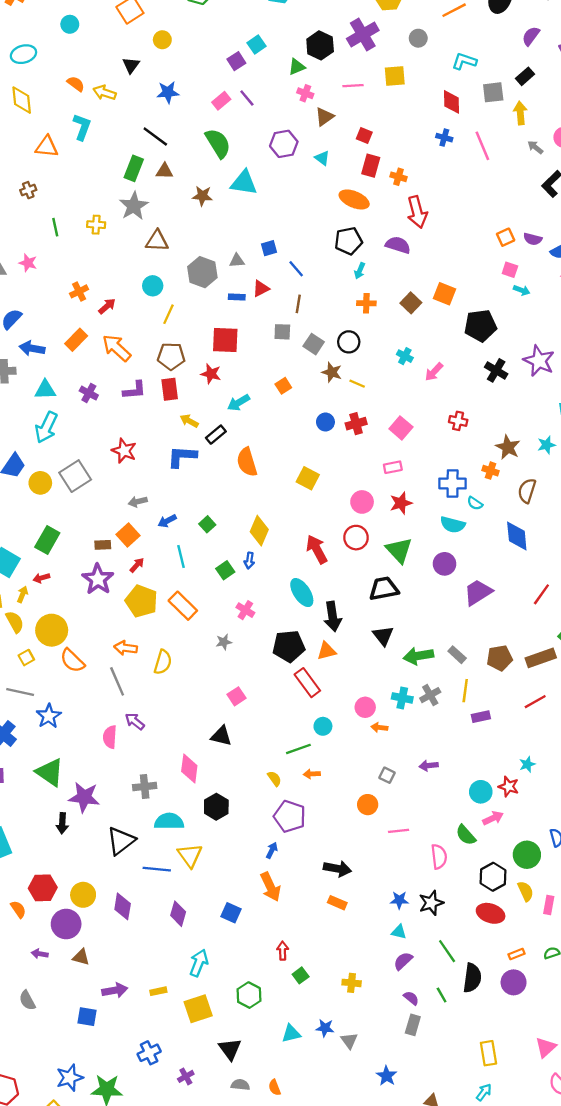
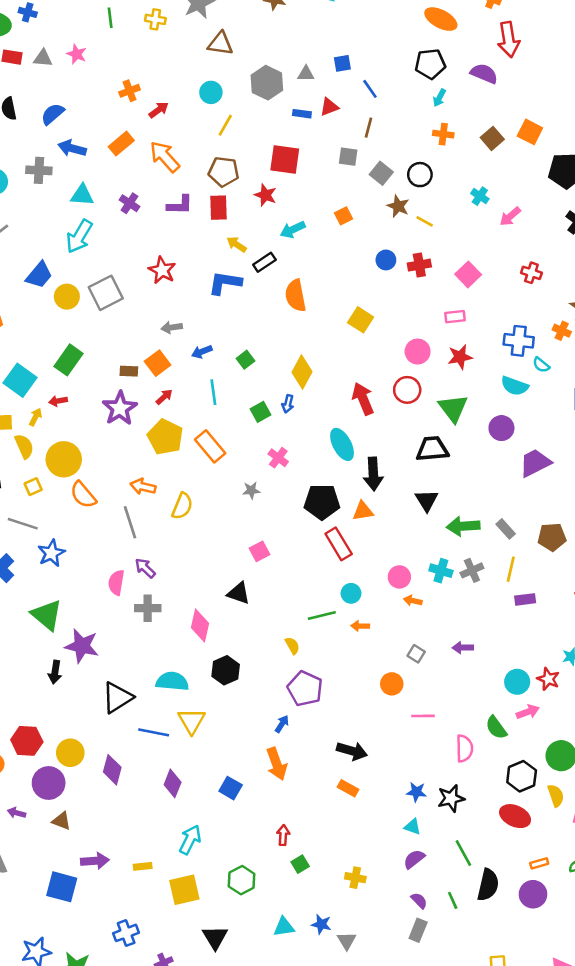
orange arrow: (312, 774) -> (360, 626), moved
gray cross: (145, 787) -> (148, 608), moved
blue square: (87, 1017) -> (62, 887), size x1.4

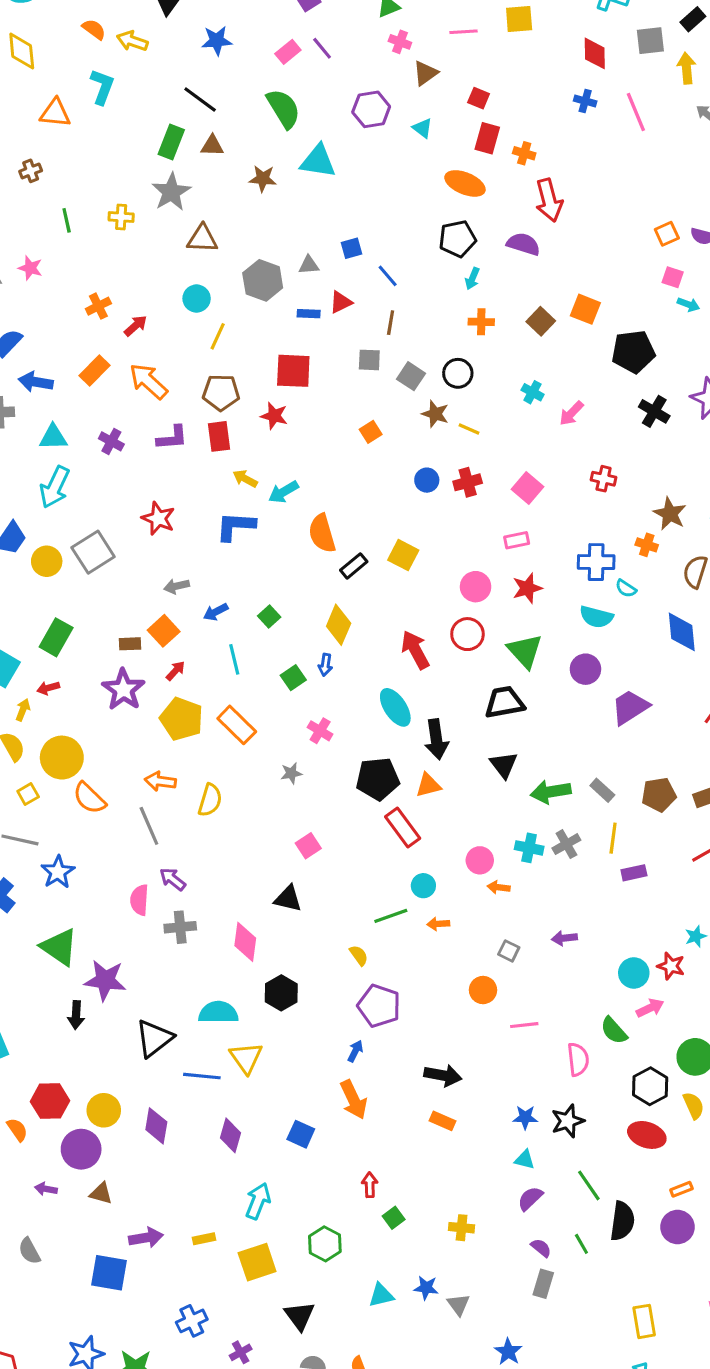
cyan arrow: (293, 230) -> (283, 492), moved
black rectangle: (264, 262) -> (354, 566), moved

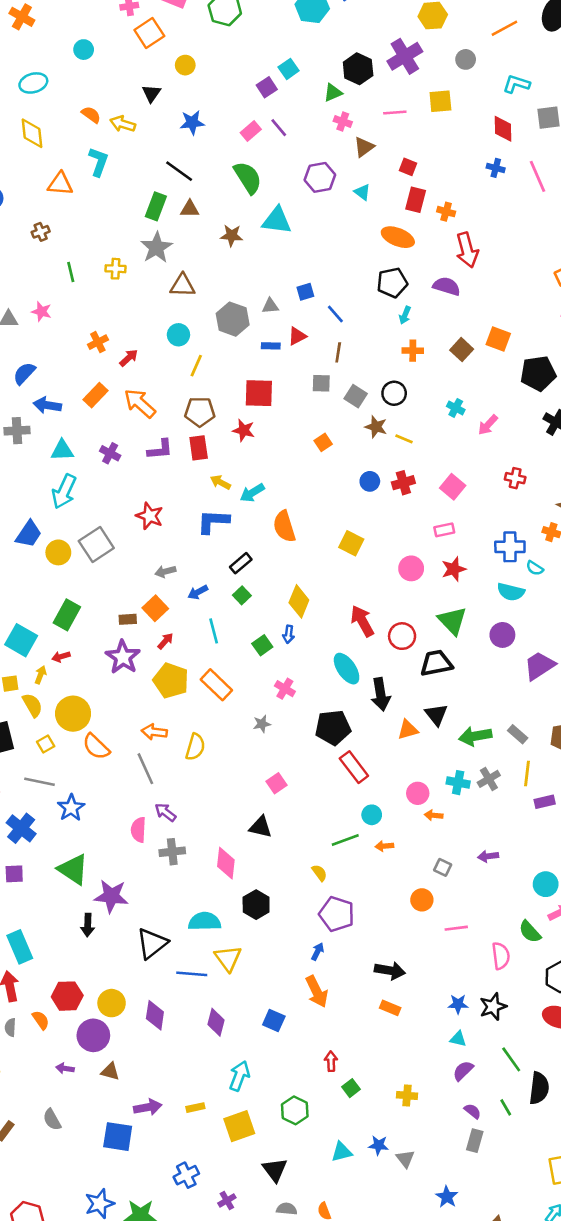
black rectangle: (354, 566) -> (241, 563), moved
red circle: (467, 634) -> (402, 636), moved
orange triangle: (428, 785) -> (408, 730), moved

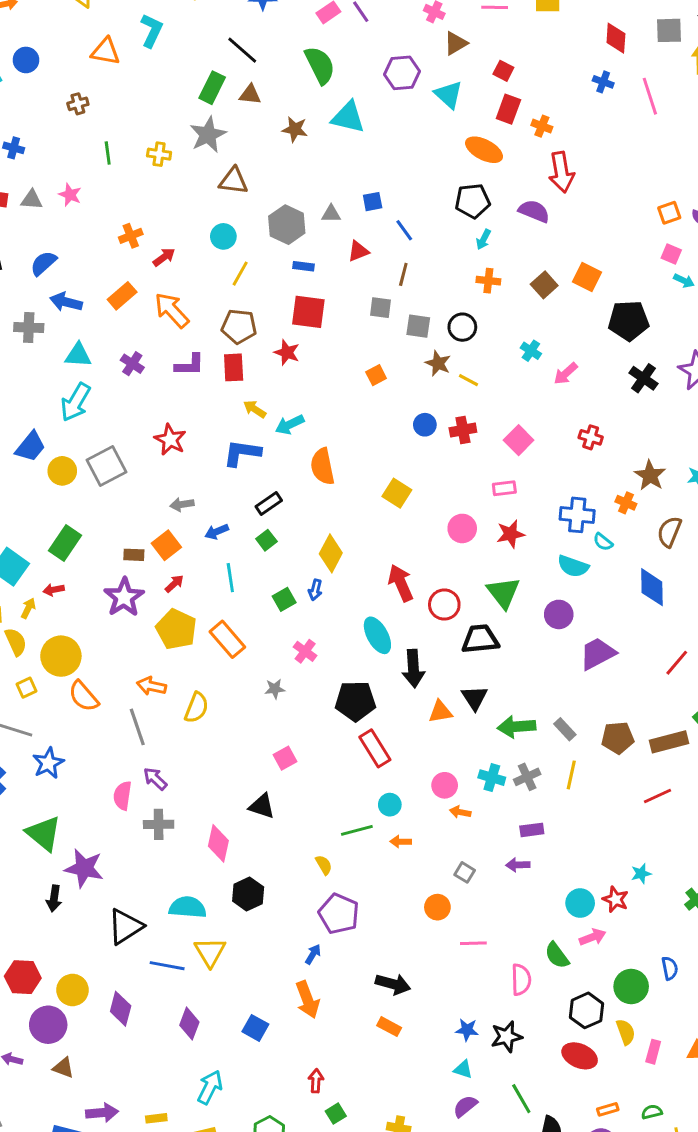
cyan triangle: (362, 192) -> (449, 95), size x1.5
blue rectangle: (271, 346) -> (304, 266), moved
gray square: (356, 396) -> (418, 326), turned -30
purple rectangle: (545, 802) -> (532, 830), moved

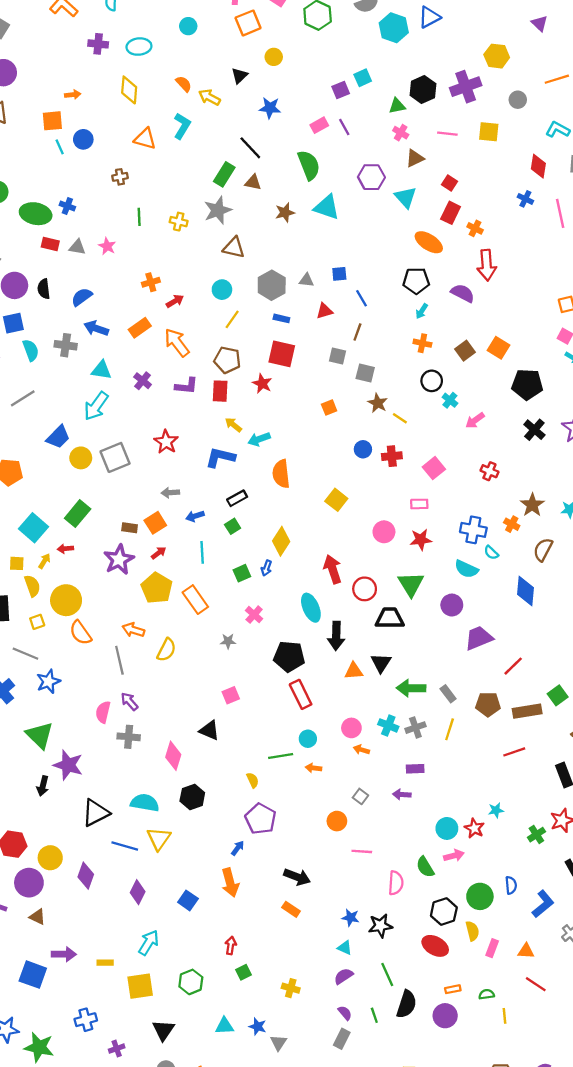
brown star: (295, 129) -> (285, 213), turned -30
black circle: (462, 327) -> (432, 381), moved
red line: (677, 663) -> (513, 666), moved

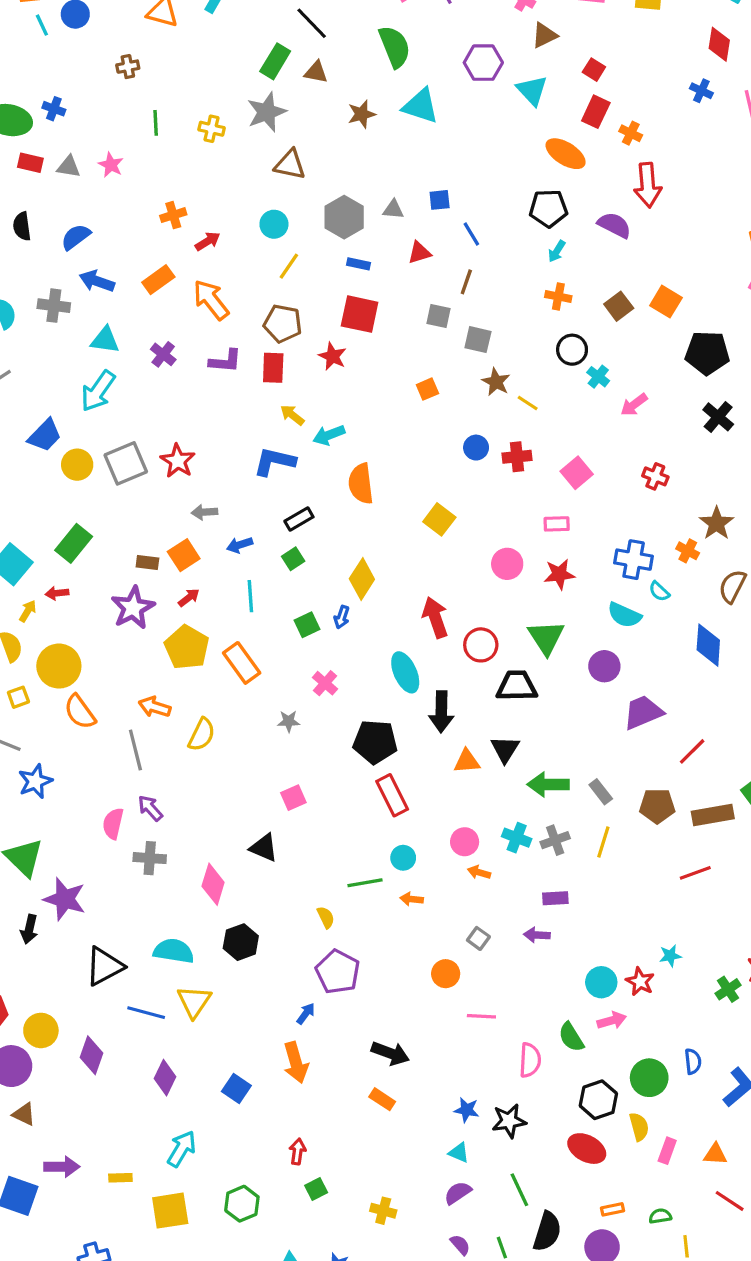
red star: (166, 442) -> (178, 461), moved

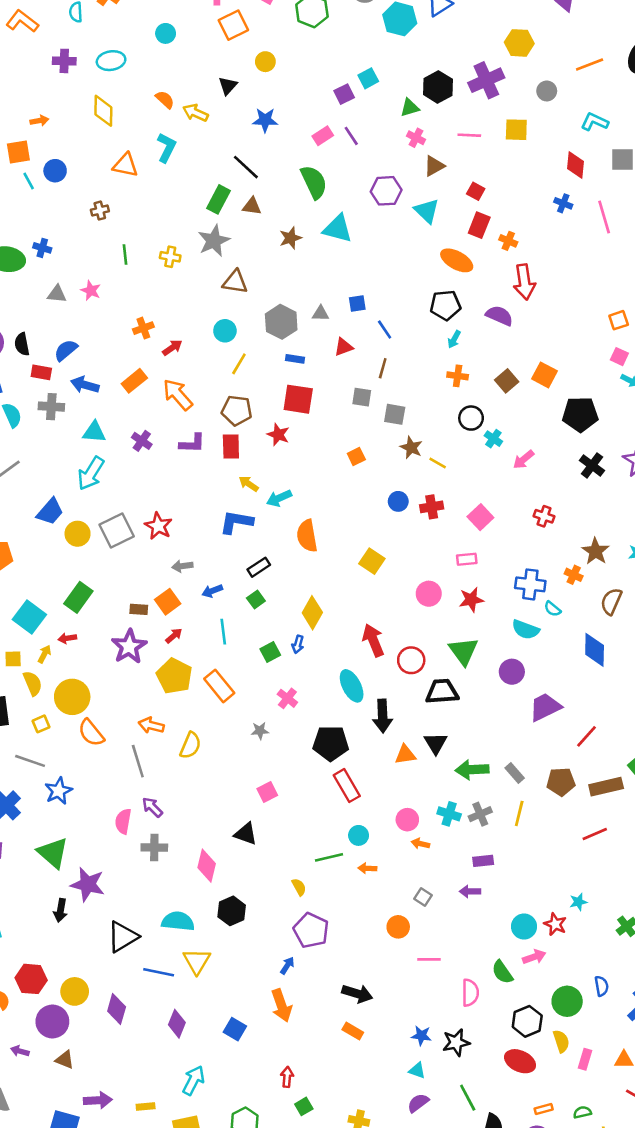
red rectangle: (30, 163) -> (41, 372), moved

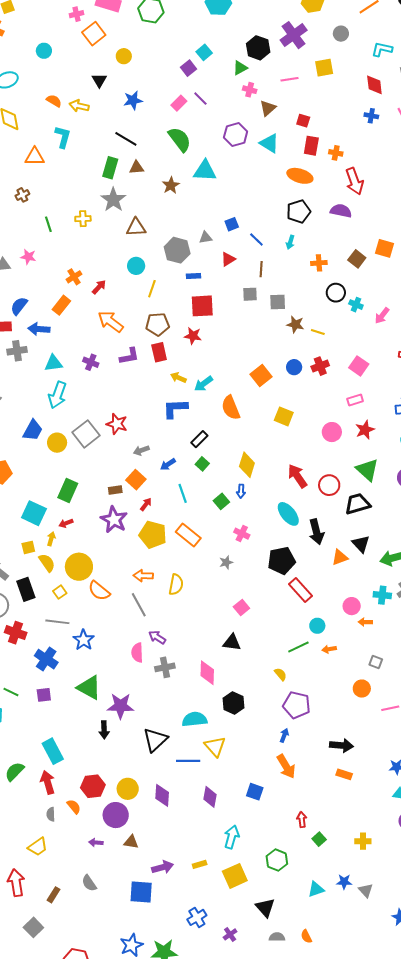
cyan arrow: (454, 339) -> (290, 242), moved
orange rectangle: (134, 381) -> (61, 305), moved
orange square: (356, 457) -> (261, 376), moved, size x1.5

